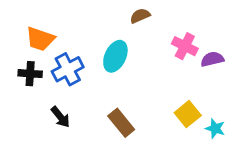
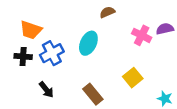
purple semicircle: (212, 59) -> (165, 29), moved
yellow square: (188, 114) -> (133, 78), moved

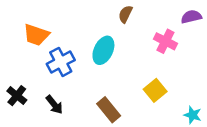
brown semicircle: (107, 12) -> (125, 14), turned -40
purple semicircle: (165, 29) -> (191, 17), moved
black cross: (23, 56) -> (17, 96), moved, turned 35

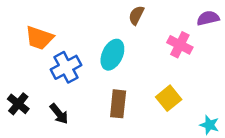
brown rectangle: (109, 110) -> (118, 104), moved, turned 45

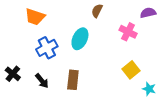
orange trapezoid: (39, 38) -> (35, 17), moved
yellow square: (169, 98) -> (131, 70), moved
brown rectangle: (118, 104) -> (73, 80), moved

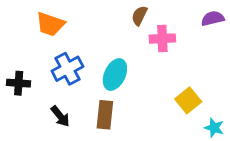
pink cross: (128, 32) -> (162, 39), moved, turned -30
cyan ellipse: (80, 39) -> (115, 75), moved
black cross: (13, 74) -> (19, 83), moved, turned -35

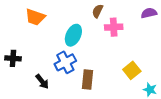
blue cross: (67, 69) -> (65, 62), moved
cyan ellipse: (115, 75) -> (73, 35), moved
brown rectangle: (105, 115) -> (87, 79), moved

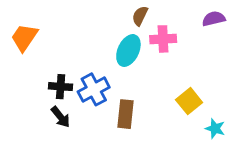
orange trapezoid: (35, 17) -> (24, 37), moved, turned 105
cyan ellipse: (73, 35) -> (128, 50), moved
black cross: (13, 58) -> (61, 87), moved

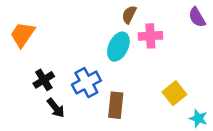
purple semicircle: (214, 19) -> (197, 17), turned -108
black cross: (61, 87) -> (44, 80), moved, turned -36

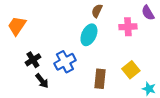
pink cross: (150, 36) -> (128, 27), moved
brown rectangle: (116, 105) -> (100, 79), moved

